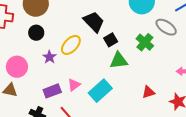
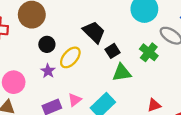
black circle: (36, 33) -> (47, 44), moved

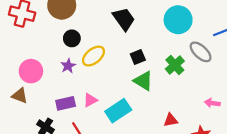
black trapezoid: (94, 32) -> (124, 19), moved
green triangle: (122, 73) -> (143, 81), turned 30

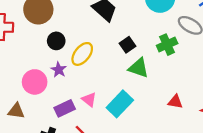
green cross: (175, 65) -> (167, 45), turned 30
pink circle: (31, 71) -> (35, 82), moved
pink triangle: (90, 100) -> (89, 100), turned -40
red triangle: (171, 120) -> (175, 102), turned 32

